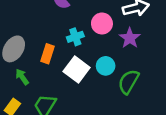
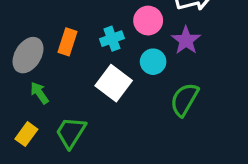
orange rectangle: (47, 54) -> (67, 42), moved
cyan circle: (106, 66) -> (153, 62), moved

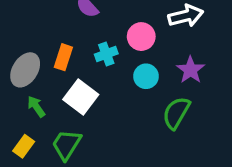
purple star: (186, 40) -> (191, 70), moved
white square: (114, 83) -> (81, 97), moved

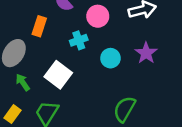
pink circle: (141, 37) -> (98, 16), moved
orange rectangle: (63, 57) -> (39, 26), moved
green semicircle: (176, 113) -> (124, 109), moved

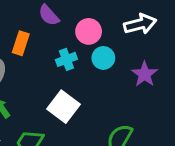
cyan circle: (110, 58) -> (103, 58), moved
white square: (58, 75) -> (64, 107), moved

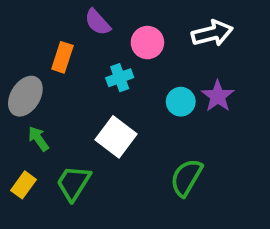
cyan circle: (103, 58) -> (181, 102), moved

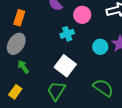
orange rectangle: (62, 57) -> (19, 18), moved
green semicircle: (186, 178) -> (103, 88), turned 95
green trapezoid: (73, 183) -> (56, 91), moved

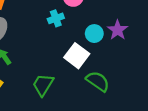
white square: (65, 66) -> (77, 56), moved

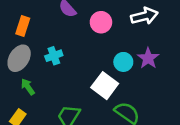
cyan cross: (56, 18) -> (54, 56), moved

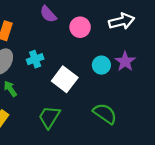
white square: (105, 86) -> (65, 79), moved

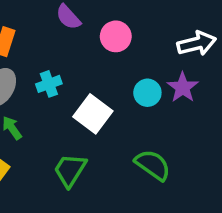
white arrow: (122, 21) -> (197, 43), moved

